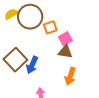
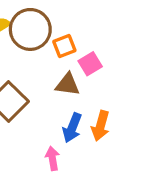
brown triangle: (65, 52) -> (68, 84), moved
blue arrow: (32, 65) -> (72, 128), moved

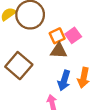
orange square: (64, 46) -> (57, 36), moved

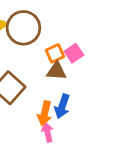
orange arrow: (84, 78) -> (45, 113), moved

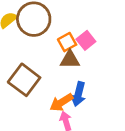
orange arrow: (45, 113) -> (61, 102), turned 50

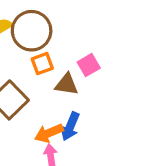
orange square: (67, 42) -> (42, 64), moved

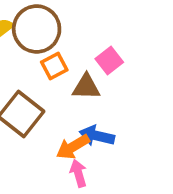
blue arrow: (70, 126) -> (97, 136), turned 88

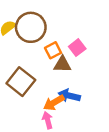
orange square: (54, 66) -> (53, 50), moved
pink arrow: (78, 173) -> (48, 120), moved

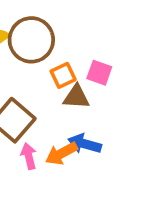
pink square: (77, 48) -> (99, 73), turned -35
pink arrow: (48, 120) -> (29, 156), moved

